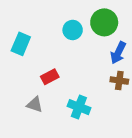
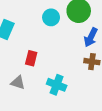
red rectangle: (50, 77) -> (31, 58), turned -48

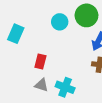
gray triangle: (18, 83) -> (41, 85), moved

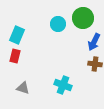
red rectangle: (40, 62) -> (15, 56), moved
gray triangle: (41, 85) -> (23, 88), moved

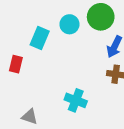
cyan rectangle: (17, 35) -> (40, 38), moved
gray triangle: (23, 88) -> (30, 117), moved

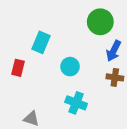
cyan circle: (69, 24) -> (70, 67), moved

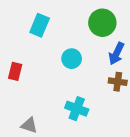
cyan rectangle: (41, 42) -> (40, 25), moved
cyan circle: (70, 67) -> (72, 59), moved

